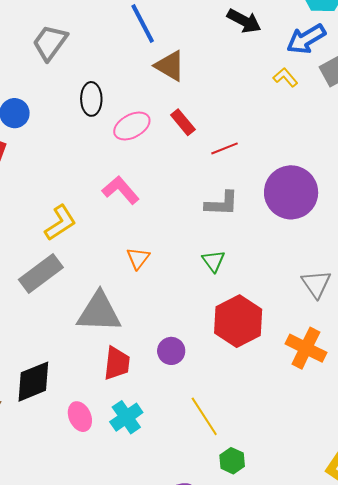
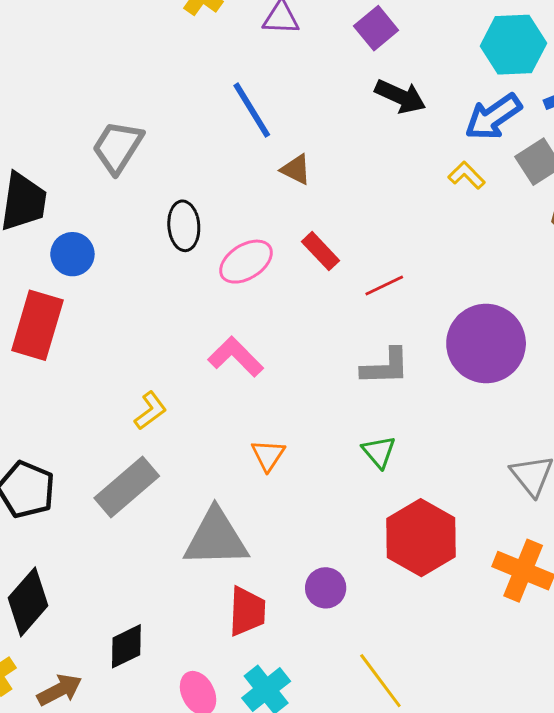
brown triangle: (170, 66) -> (296, 170), size x0.7
yellow L-shape: (60, 223) -> (150, 411), size x0.7
black diamond: (33, 382) -> (126, 646), size x0.7

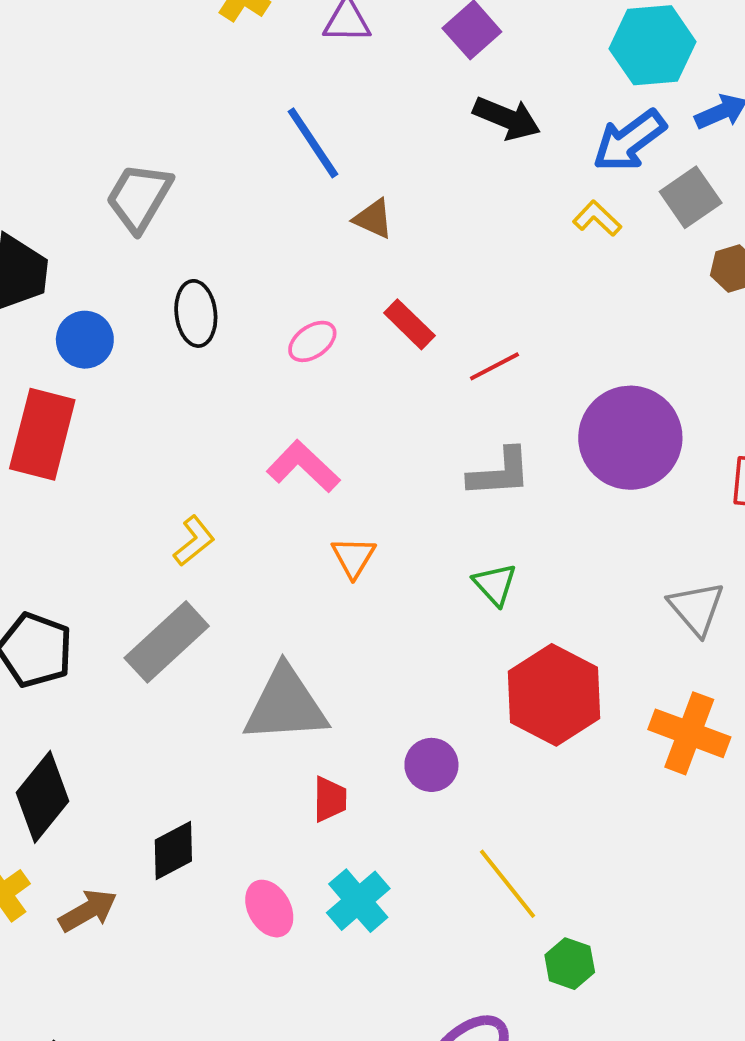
black ellipse: (184, 226) -> (196, 313), moved
pink ellipse: (246, 262) -> (312, 341), size x0.7
orange triangle: (268, 455) -> (353, 557), moved
red trapezoid: (247, 611) -> (330, 799), size x0.7

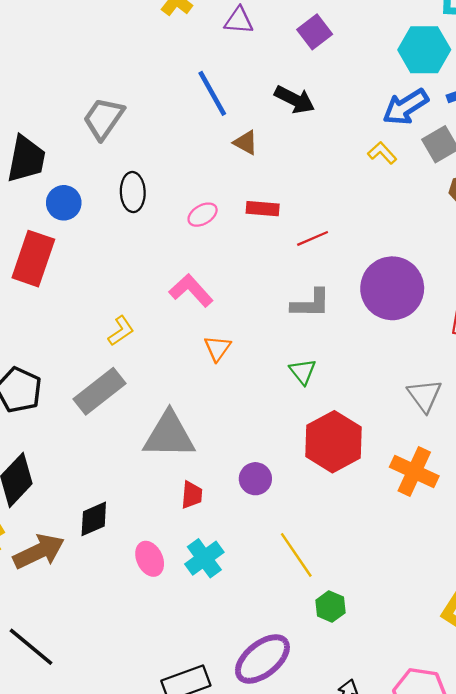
black arrow: (507, 118) -> (295, 100), moved
red rectangle: (409, 324) -> (263, 209), turned -44
brown arrow: (88, 911) -> (39, 552), size x1.4

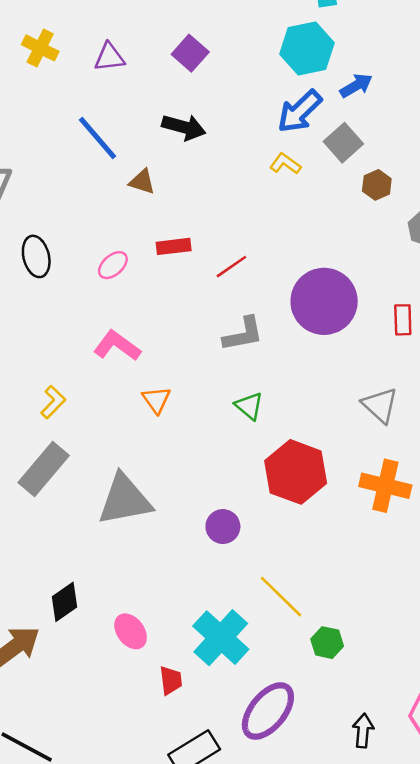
red trapezoid: (192, 495) -> (171, 680), moved
cyan cross: (204, 558) -> (221, 638), moved, size x1.4

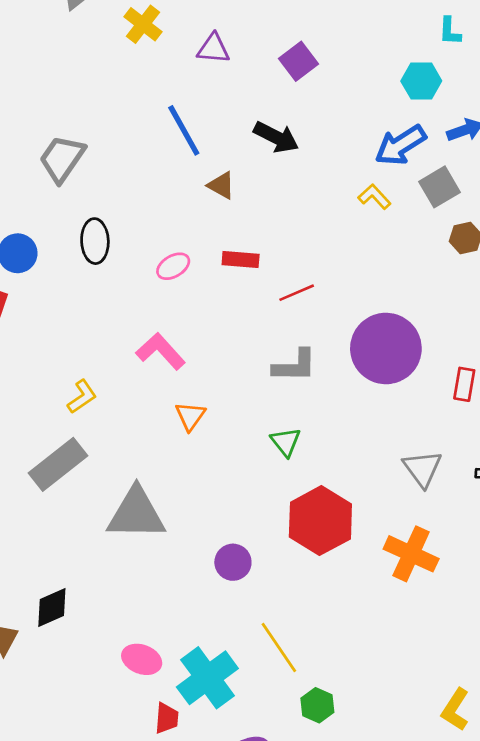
cyan hexagon: (307, 48) -> (421, 81), size x0.7
pink ellipse: (131, 631) -> (142, 659), moved, turned -44
red trapezoid: (171, 680) -> (167, 718), moved

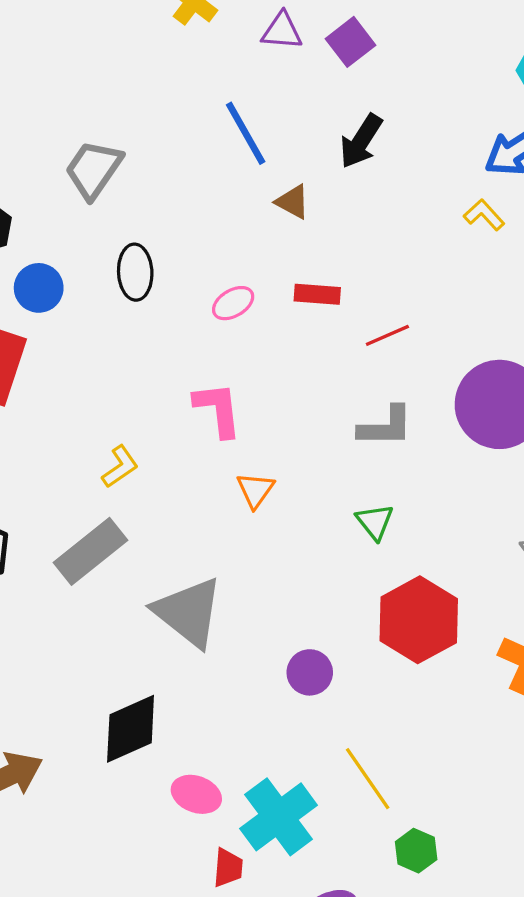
purple square: (298, 61) -> (351, 42), moved
black arrow: (276, 137) -> (361, 141), turned 96
pink L-shape: (161, 351) -> (218, 409), turned 36
gray triangle: (136, 514) -> (188, 612), turned 38
black diamond: (52, 608) -> (131, 729), moved, size x1.4

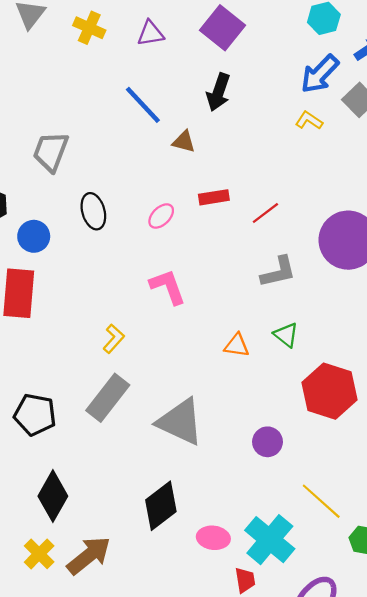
purple square: (351, 42) -> (223, 28), moved, size x1.4
orange triangle: (255, 490) -> (237, 345), moved, turned -44

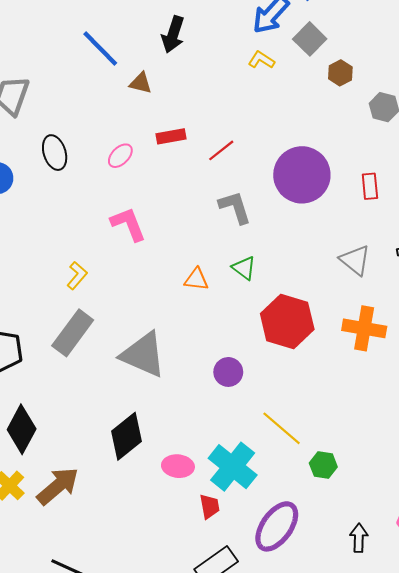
gray L-shape: (278, 272) -> (235, 207), turned -93

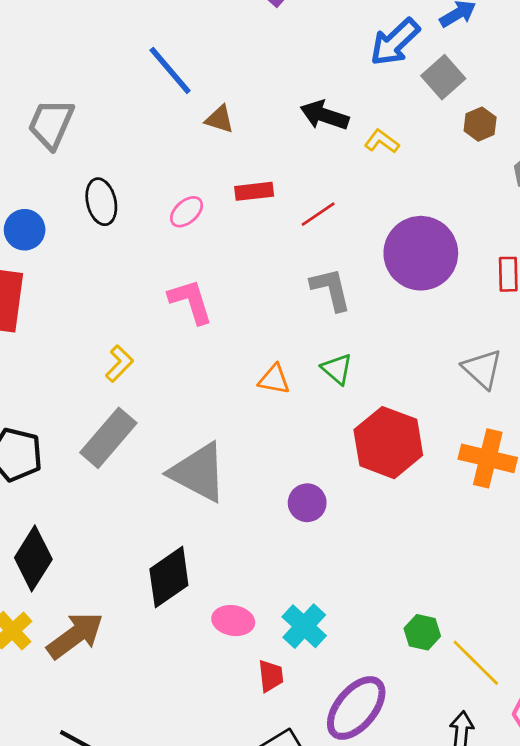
black arrow: (173, 34) -> (324, 115), moved, turned 87
yellow L-shape: (261, 60) -> (382, 141), moved
yellow line: (282, 428) -> (476, 663), moved
cyan cross: (233, 467) -> (304, 626), size x0.7

